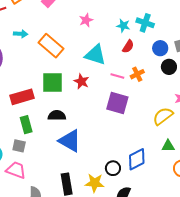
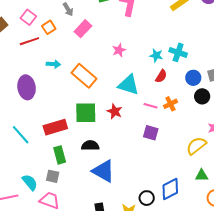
purple square: (117, 103) -> (151, 133), size x0.7

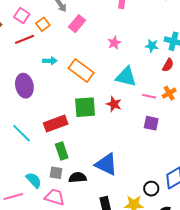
red semicircle: (161, 76) -> (168, 65), moved
black semicircle: (90, 146) -> (78, 177), moved

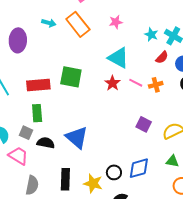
orange rectangle: (81, 70) -> (78, 24), moved
red star: (114, 104) -> (112, 83), moved
purple square: (151, 123) -> (144, 124), moved

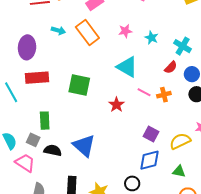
cyan star: (151, 35) -> (152, 38), moved
red star: (112, 83) -> (117, 105), moved
red rectangle: (38, 85) -> (37, 78), moved
blue diamond: (139, 168) -> (149, 160), moved
black circle: (114, 172) -> (132, 183), moved

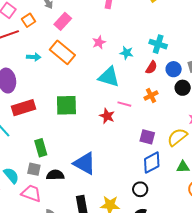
cyan star: (152, 38) -> (127, 53), moved
pink line: (144, 92) -> (124, 104), moved

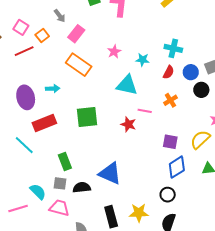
cyan arrow: (34, 57) -> (53, 89), moved

